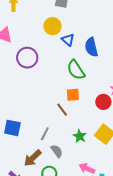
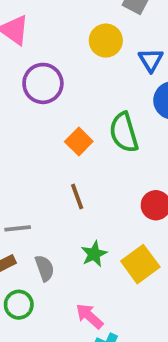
blue triangle: (68, 40) -> (151, 60), moved
orange square: (73, 95) -> (79, 142), moved, turned 32
gray line: (45, 134) -> (18, 228), moved, turned 40

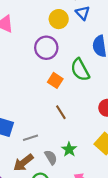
blue triangle: (151, 60) -> (83, 13), moved
purple circle: (43, 83) -> (46, 48), moved
green star: (94, 254) -> (69, 149), moved

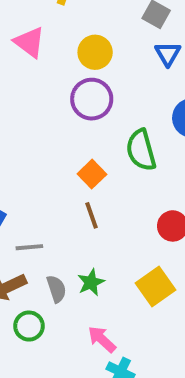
yellow circle: (59, 19) -> (95, 52), moved
orange square: (55, 80) -> (92, 174), moved

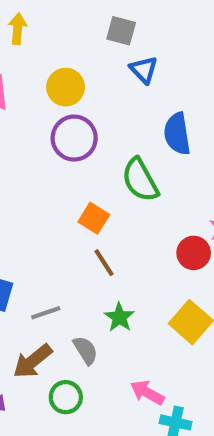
green star: (91, 282) -> (119, 317), moved

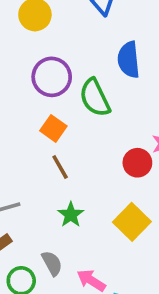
purple circle: (74, 138) -> (52, 77), moved
gray semicircle: (86, 350) -> (52, 263), moved

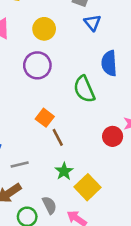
purple circle: (52, 77) -> (37, 65), moved
orange square: (53, 128) -> (45, 118), moved
yellow square: (132, 222) -> (87, 187), moved

